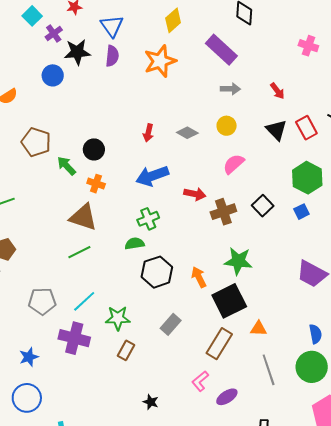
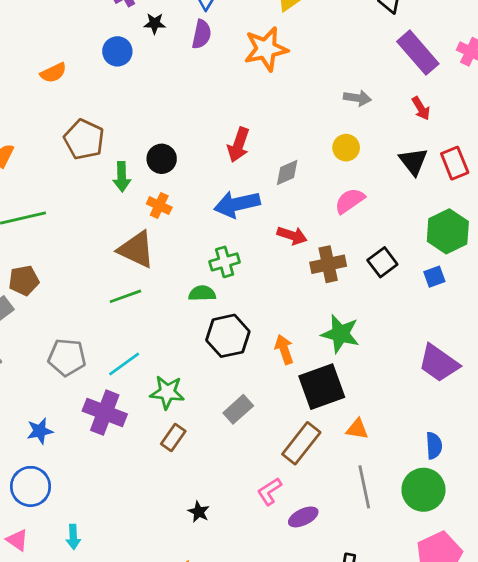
purple rectangle: (221, 50) -> (418, 53), moved
black star: (77, 52) -> (155, 23), size x0.6
red arrow: (148, 133) -> (238, 145), size x1.4
gray diamond: (187, 133) -> (287, 172), moved, turned -60
green arrow: (66, 166) -> (122, 177), turned -145

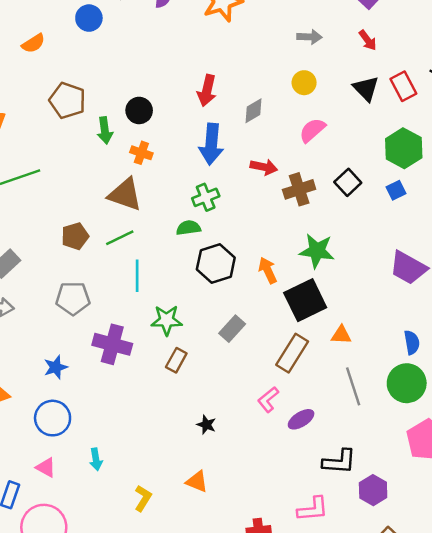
blue arrow: (237, 204) -> (211, 144), turned -66
brown pentagon: (24, 280) -> (75, 236), moved
cyan line: (124, 364) -> (137, 276), moved, turned -48

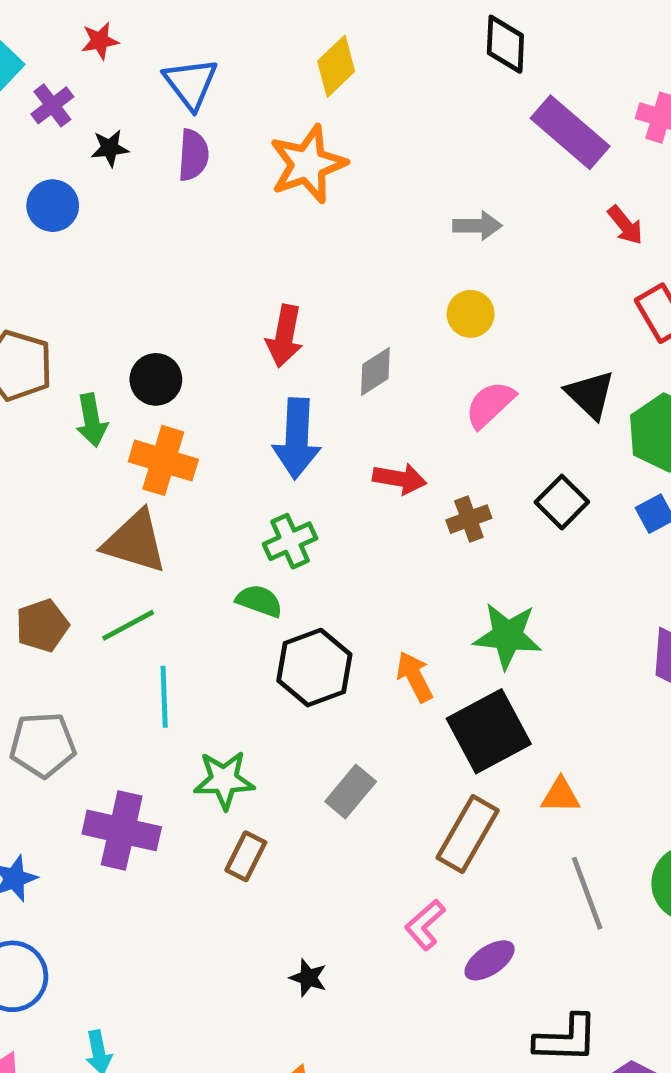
red arrow: (368, 40) -> (625, 225), moved
black triangle: (366, 89) -> (590, 395), moved
orange cross: (141, 153) -> (163, 460), size x1.5
brown cross: (299, 189) -> (469, 519), size x0.7
green semicircle: (188, 228) -> (259, 601), turned 30

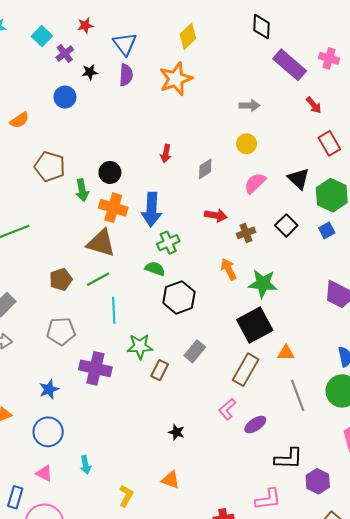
red arrow: (285, 336) -> (166, 154), size x0.7
blue arrow: (297, 439) -> (152, 210), moved
orange arrow: (415, 677) -> (229, 269), moved
brown rectangle: (246, 856) -> (160, 370), moved

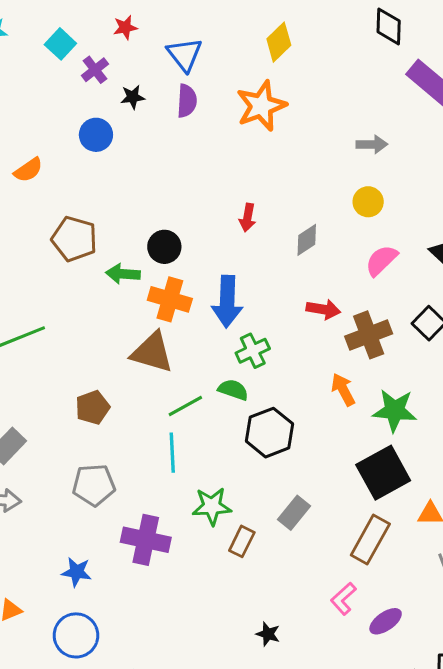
green arrow: (82, 190) -> (123, 274), turned 105
brown cross: (246, 233) -> (369, 335), size x1.6
green line: (98, 279) -> (185, 406), moved
blue star: (49, 389) -> (77, 572), turned 30

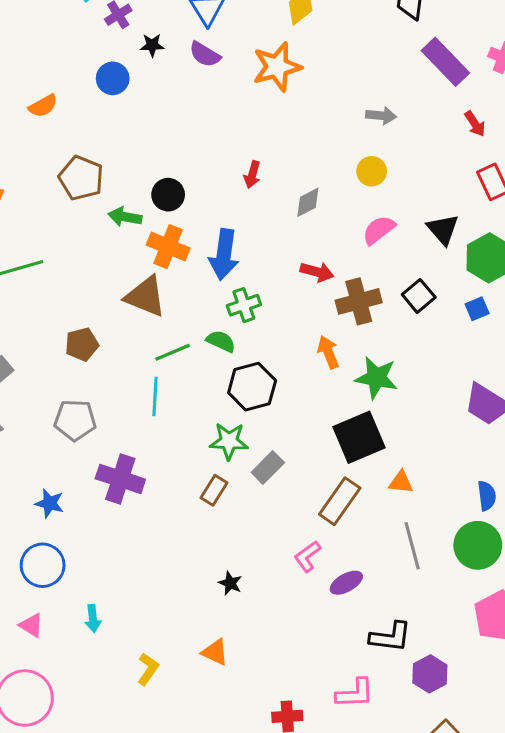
purple semicircle: (187, 101) -> (205, 54), turned 112
green star: (212, 506) -> (229, 441), moved

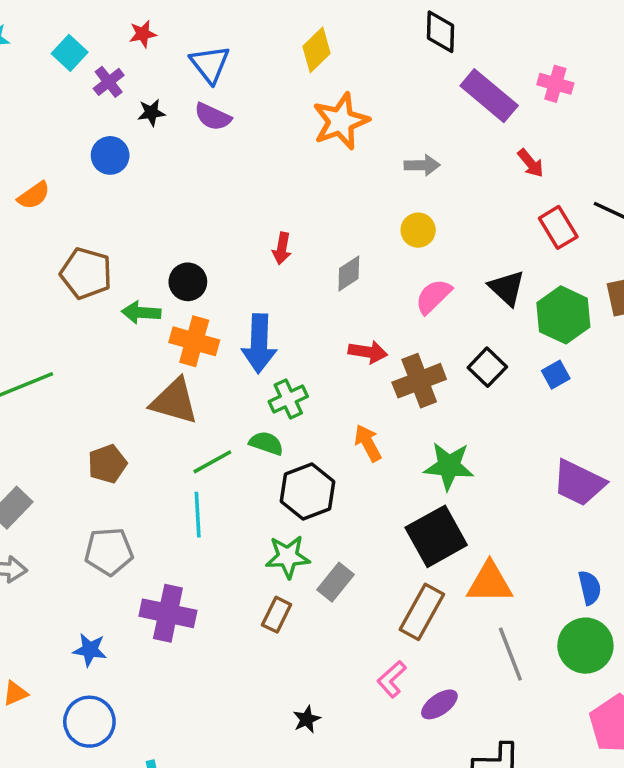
orange star: (277, 67) -> (341, 121), moved
orange arrow: (328, 352) -> (368, 443), moved
orange triangle: (401, 482) -> (490, 583), size x1.6
black star: (230, 583) -> (307, 719), turned 30

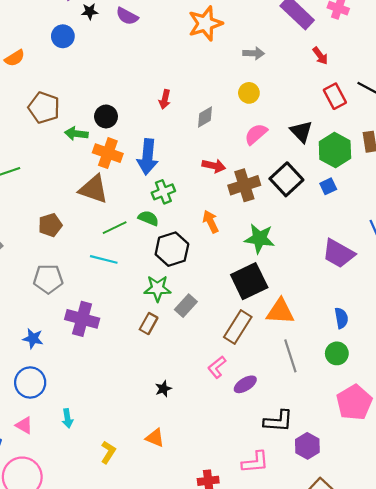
black square: (487, 367) -> (286, 179), size x1.4
cyan line: (198, 515) -> (104, 259), turned -76
green circle: (585, 646) -> (337, 353), size x0.7

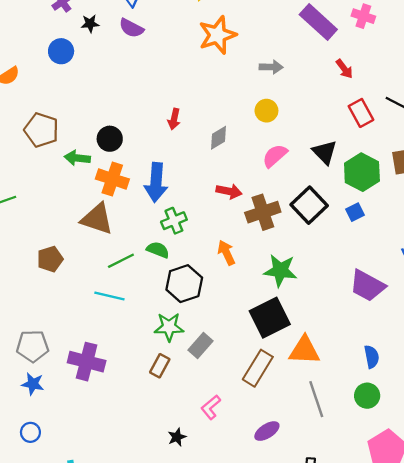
gray pentagon: (48, 279) -> (33, 346), moved
pink L-shape: (217, 367) -> (211, 407), moved
blue circle: (30, 383) -> (30, 432), size x0.6

